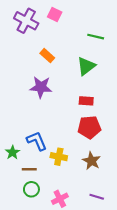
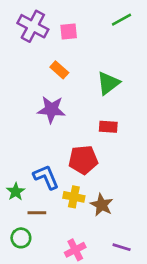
pink square: (55, 14) -> (69, 31), moved, turned -32
green line: (96, 37) -> (122, 20), moved, turned -42
red pentagon: (89, 127) -> (83, 160), moved
brown star: (91, 161) -> (102, 205), moved
green circle: (31, 189) -> (21, 238), moved

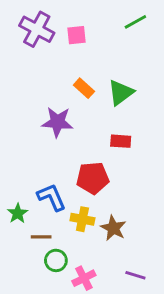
orange rectangle: (59, 70) -> (84, 88), moved
green circle: (21, 238) -> (56, 260), moved

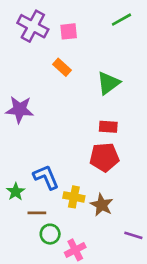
orange rectangle: (84, 88) -> (62, 67), moved
purple star: (57, 122) -> (20, 110), moved
red pentagon: (93, 178) -> (104, 157), moved
purple line: (135, 275) -> (133, 235), moved

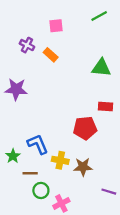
purple cross: (33, 26) -> (27, 45), moved, size x0.6
green triangle: (108, 83) -> (101, 68), moved, turned 42
red rectangle: (108, 127) -> (106, 106), moved
brown star: (102, 205) -> (83, 167), turned -30

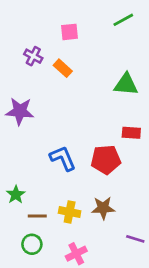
blue L-shape: (38, 144) -> (63, 158), moved
yellow cross: (60, 160) -> (70, 212), moved
green circle: (41, 190) -> (32, 244), moved

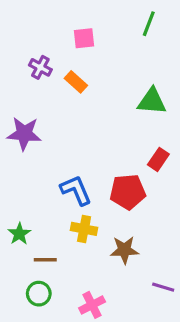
green line: (123, 20) -> (149, 24), turned -40
red rectangle: (131, 133) -> (158, 159), turned -60
yellow cross: (70, 212) -> (84, 229), moved

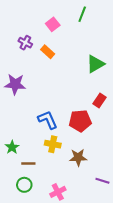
green line: (149, 24) -> (82, 14), moved
pink square: (84, 38) -> (53, 24), turned -32
green triangle: (152, 101) -> (95, 64), turned -36

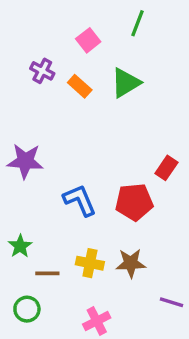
green triangle: (95, 64) -> (126, 83), moved
purple star: (15, 84) -> (25, 161), moved
yellow cross: (53, 144) -> (90, 263), moved
green circle: (24, 185) -> (27, 309), moved

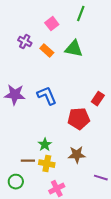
green triangle: (126, 83) -> (74, 49), turned 42
blue L-shape: (80, 200) -> (47, 96), moved
green star: (20, 246) -> (45, 145), moved
yellow cross: (90, 263) -> (47, 164), moved

